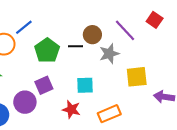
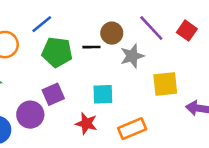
red square: (155, 20) -> (187, 31), moved
blue line: (24, 27) -> (42, 24), moved
green pentagon: (47, 50) -> (57, 52), turned -30

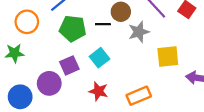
cyan square: (103, 94) -> (100, 58), moved, turned -36

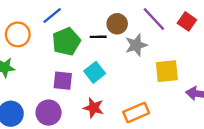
green pentagon: (73, 29) -> (66, 42), turned -30
purple square: (69, 65) -> (63, 81), turned 30
purple circle: (49, 83) -> (49, 113), moved

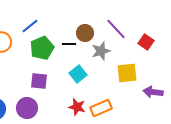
red square: (187, 21) -> (146, 42), moved
cyan square: (95, 72) -> (78, 74), moved
red star: (93, 108) -> (77, 107), moved

